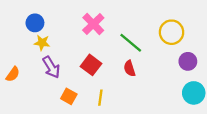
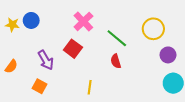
yellow star: (42, 43) -> (12, 25), moved
red square: (91, 65) -> (73, 49), moved
orange square: (69, 96) -> (40, 86), moved

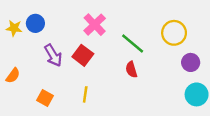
purple arrow: (46, 60) -> (53, 55), moved
yellow line: (90, 87) -> (85, 94), moved

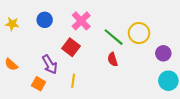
blue circle: (35, 23) -> (45, 20), moved
yellow circle: (174, 33) -> (139, 33), moved
purple arrow: (53, 55) -> (50, 64), moved
orange semicircle: (13, 75) -> (11, 64), turned 96

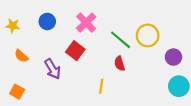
orange semicircle: (11, 64) -> (21, 56), moved
yellow line: (73, 81) -> (101, 86), moved
orange square: (39, 84) -> (17, 92), moved

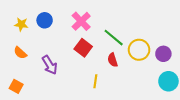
yellow star: (13, 26) -> (21, 24), moved
yellow circle: (148, 35) -> (139, 50), moved
red square: (75, 51) -> (83, 48), moved

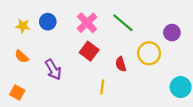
green line: (114, 38) -> (123, 23), moved
purple circle: (163, 54) -> (172, 33), moved

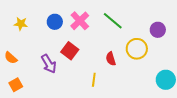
blue circle: (48, 22) -> (55, 22), moved
red square: (89, 51) -> (70, 51), moved
orange semicircle: (22, 57) -> (11, 58), moved
orange square: (17, 92) -> (16, 85), turned 32

